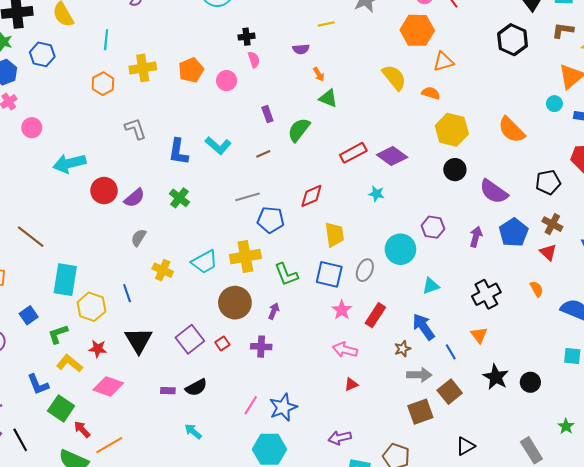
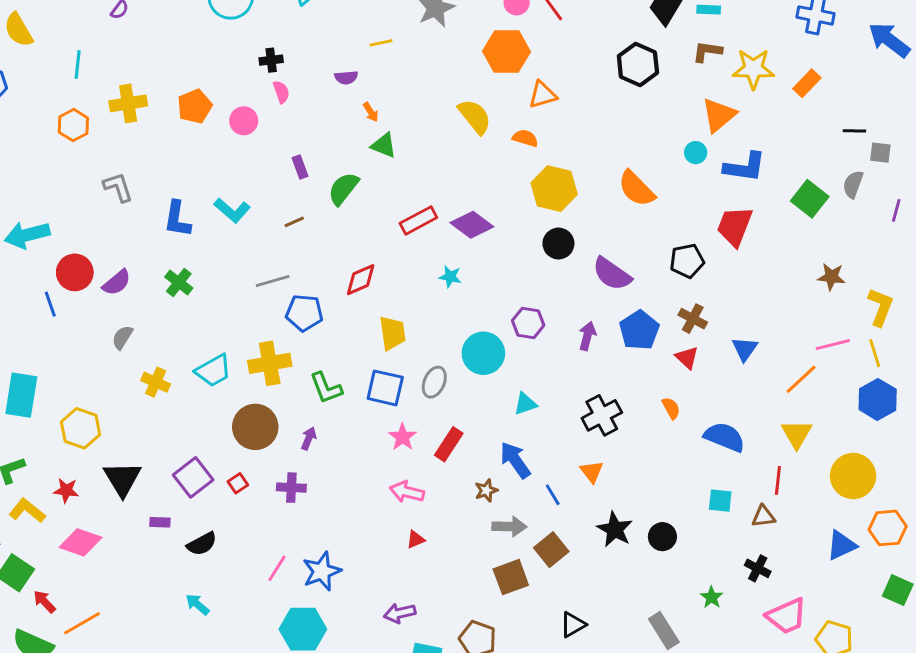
blue line: (127, 293) -> (50, 304), moved
yellow hexagon: (91, 307) -> (81, 428), moved
purple rectangle: (168, 391) -> (160, 522), moved

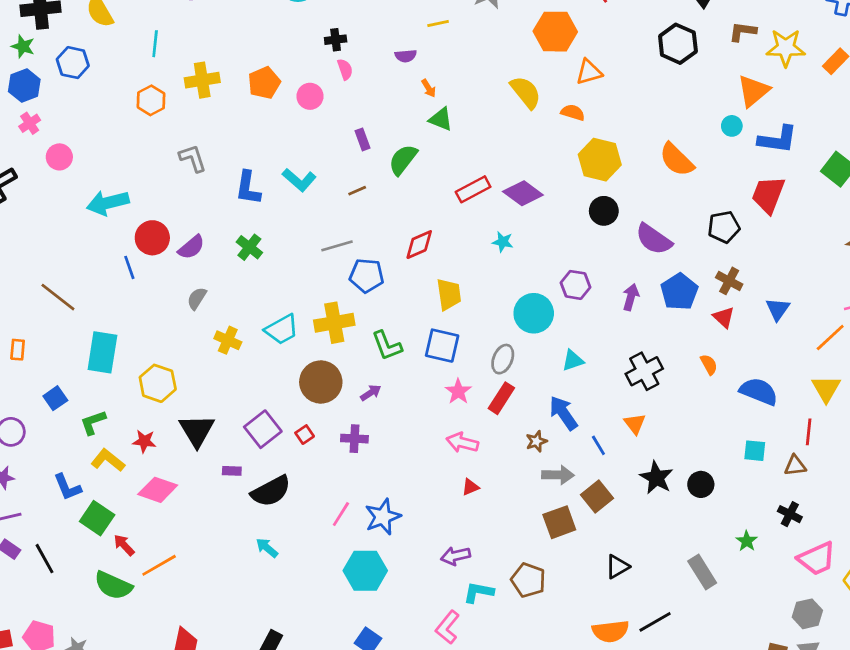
gray ellipse: (434, 382) -> (503, 359), moved
purple arrow: (309, 438) -> (371, 393), turned 35
black semicircle: (202, 544) -> (271, 491), size x1.4

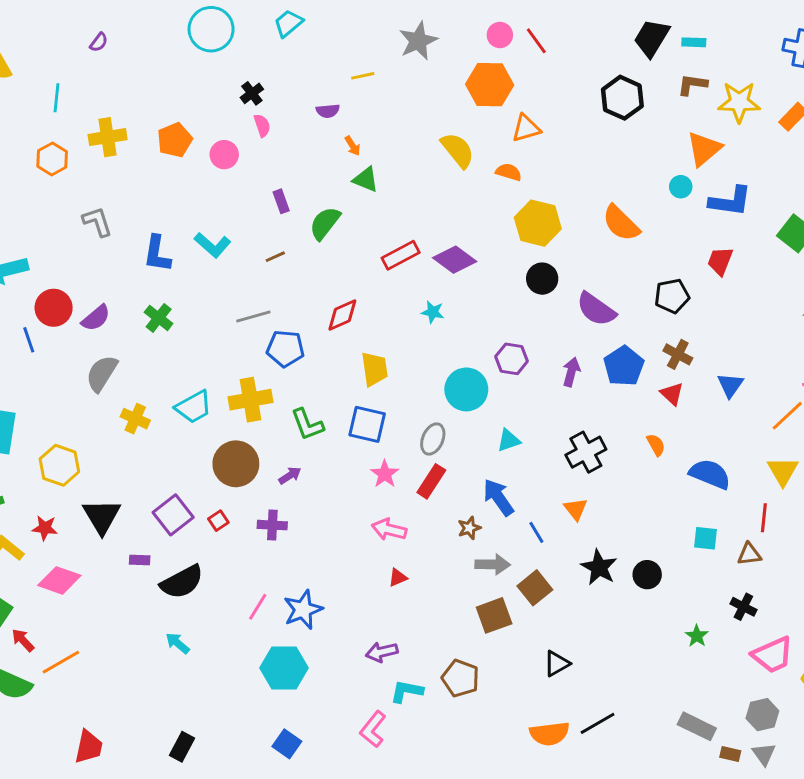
black cross: (336, 40) -> (252, 93), turned -30
red trapezoid: (768, 195) -> (720, 261), size x0.7
gray semicircle: (197, 298) -> (102, 373), size x1.5
gray rectangle: (702, 572) -> (697, 726), moved, turned -32

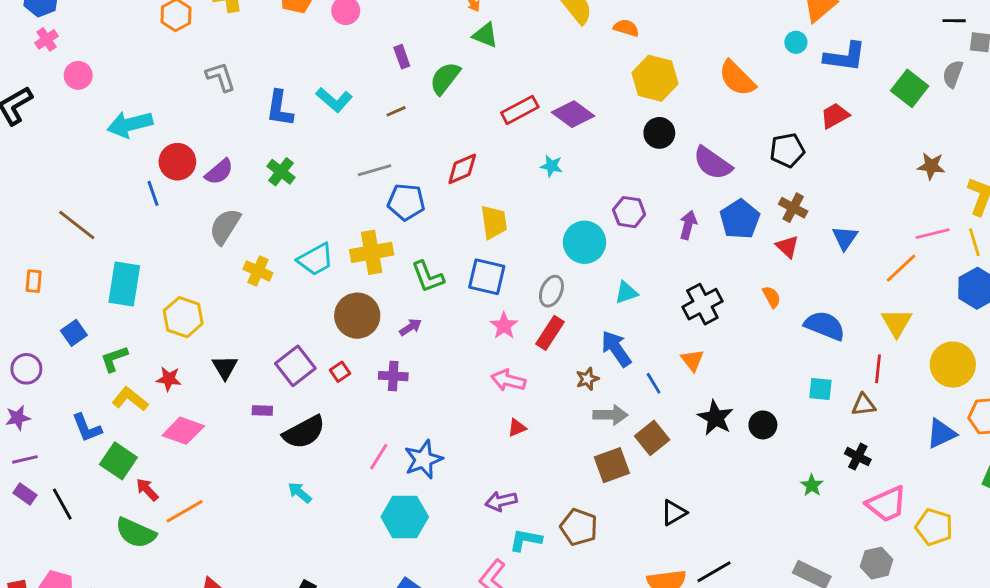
red trapezoid: (720, 261) -> (835, 116), turned 40
black triangle: (102, 516) -> (225, 367), size x0.7

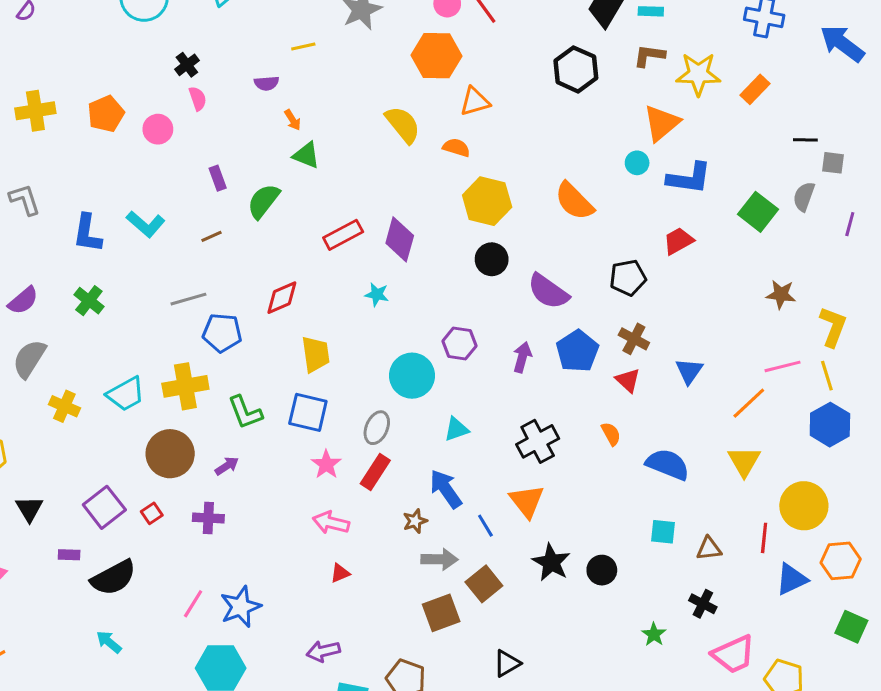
purple diamond: (573, 114) -> (400, 239), turned 69
orange triangle: (692, 360) -> (527, 501), size x1.4
red line: (878, 369) -> (764, 538), moved

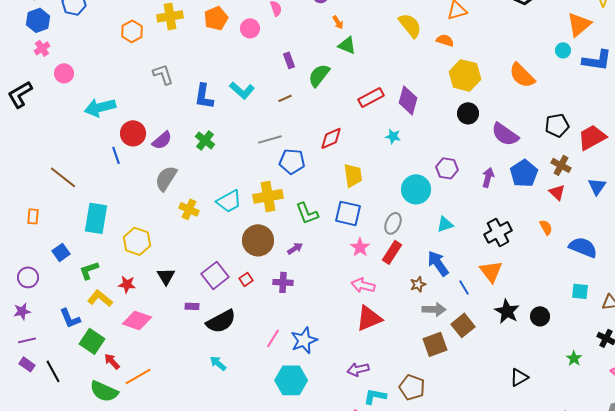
red trapezoid: (678, 241) -> (592, 137), moved, size x1.4
red triangle: (340, 573) -> (369, 318), size x2.0
black triangle: (507, 663) -> (519, 377), moved

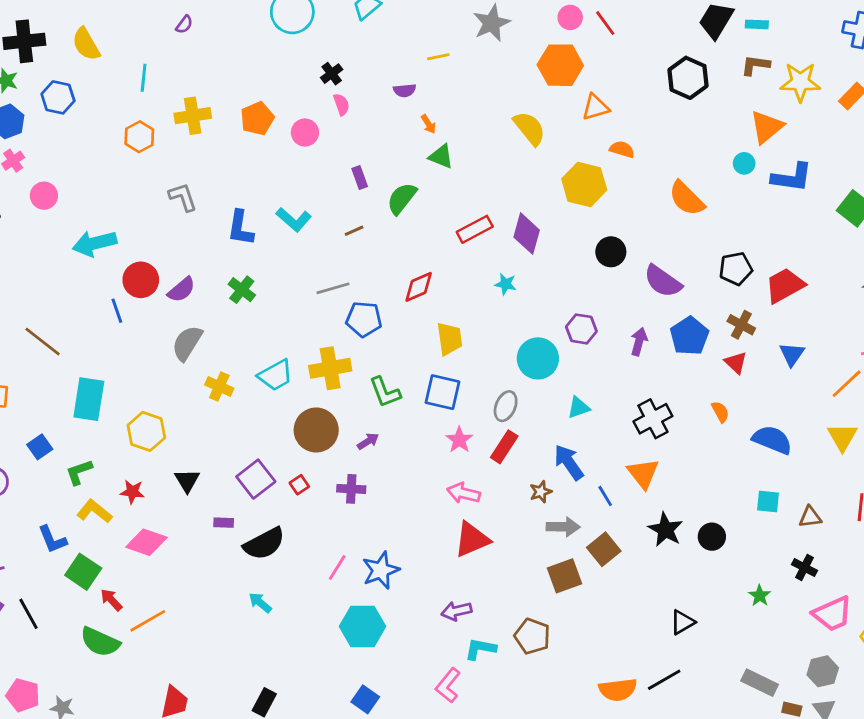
orange semicircle: (445, 40) -> (622, 149), moved
yellow hexagon: (465, 75) -> (584, 184), moved

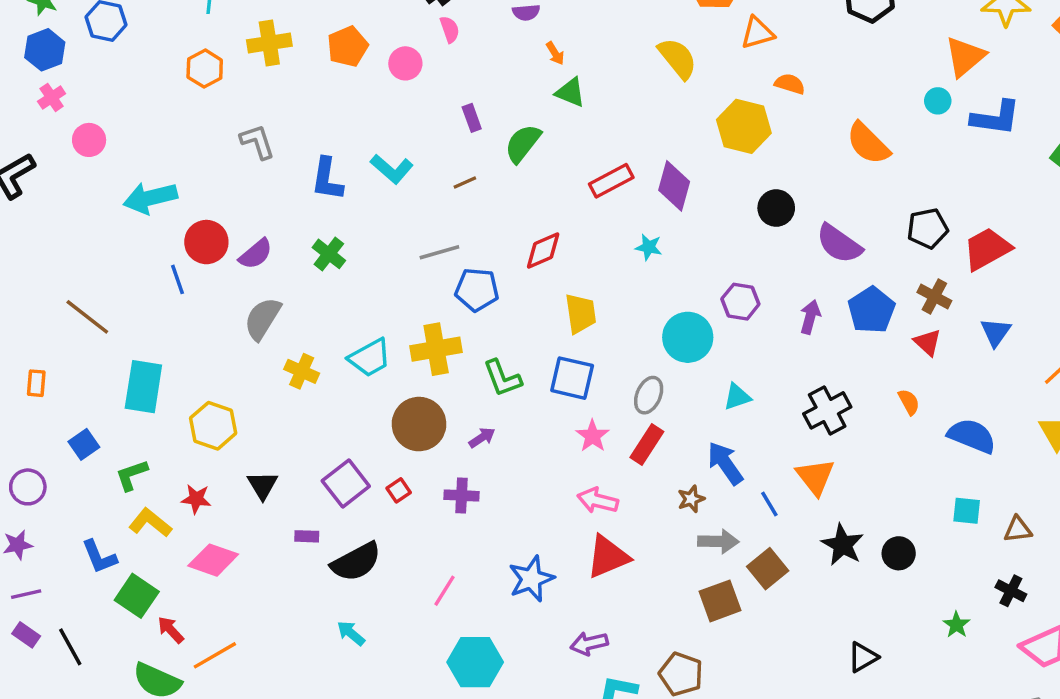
blue star: (381, 570) -> (531, 579), moved

